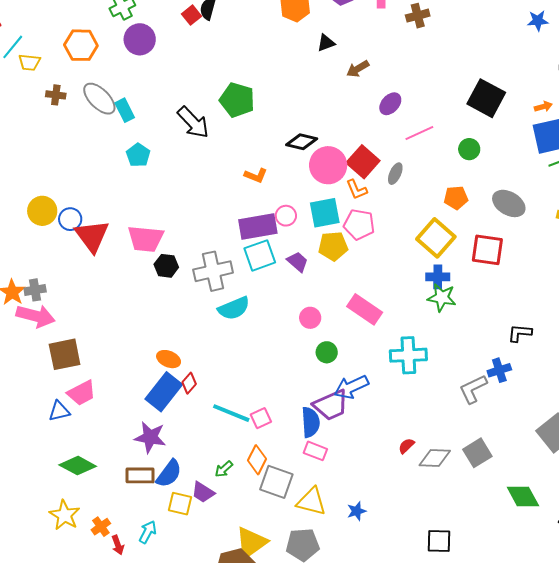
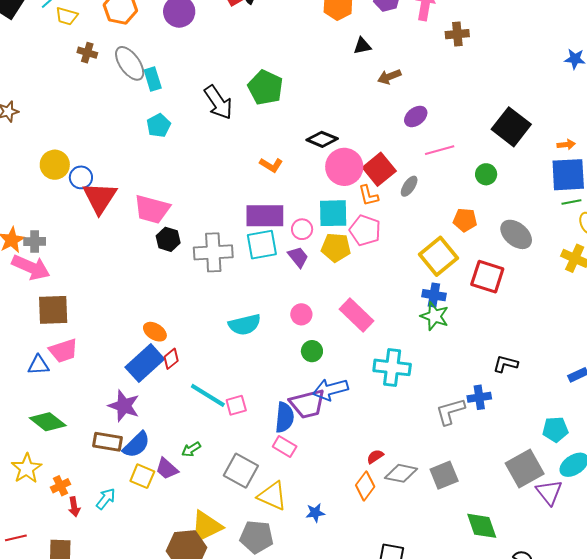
pink circle: (286, 216) -> (302, 229), moved
cyan semicircle: (234, 308) -> (245, 325), moved
orange diamond: (257, 460) -> (365, 486), moved

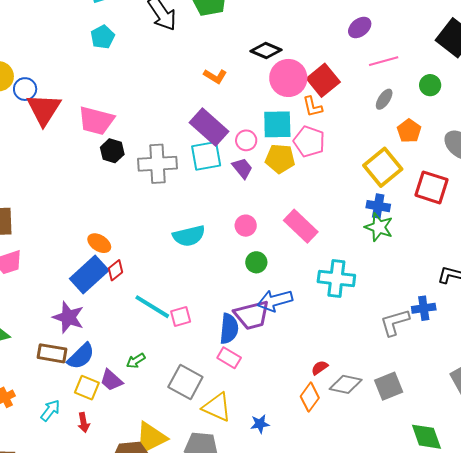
gray ellipse: (409, 186) -> (384, 99), moved
purple rectangle: (265, 216) -> (209, 127), turned 42
orange pentagon: (465, 220) -> (409, 131), turned 30
red arrow: (74, 507) -> (84, 423), moved

